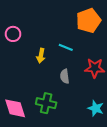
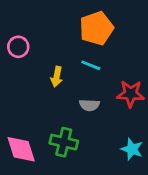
orange pentagon: (88, 21) -> (96, 28), moved
gray semicircle: (65, 76) -> (89, 105), turned -80

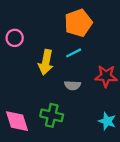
cyan line: (91, 65) -> (74, 53), turned -49
yellow arrow: (57, 77) -> (46, 62), size x1.5

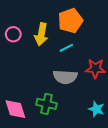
yellow arrow: (46, 62) -> (41, 34), moved
gray semicircle: (72, 85) -> (65, 77), size x1.6

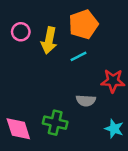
pink circle: (13, 34) -> (21, 32), moved
gray semicircle: (65, 77) -> (86, 101), moved, size x0.7

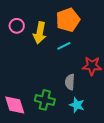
gray semicircle: (86, 101) -> (70, 82), turned 91
cyan star: (114, 129) -> (77, 105), moved

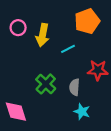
orange pentagon: (68, 20) -> (87, 21), moved
green cross: (45, 100) -> (46, 84), moved, turned 30

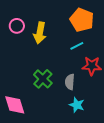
orange pentagon: (87, 21) -> (82, 20), turned -30
cyan line: (68, 49) -> (77, 46), moved

